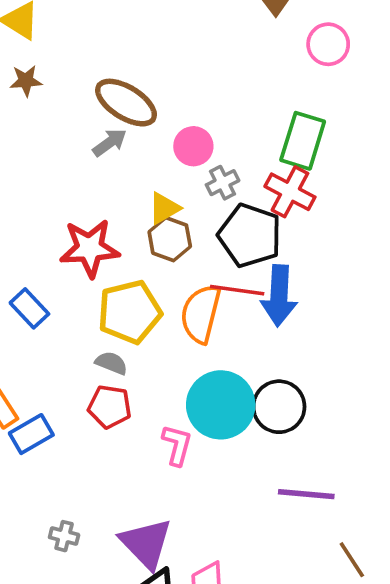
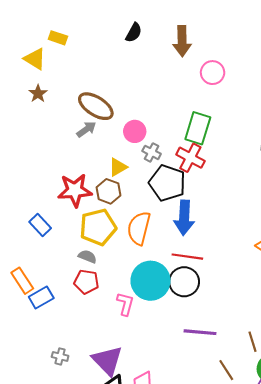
brown star: (26, 81) -> (38, 94), turned -30
gray cross: (223, 183) -> (152, 152), turned -36
brown hexagon: (170, 239) -> (108, 191), moved
red line: (237, 290) -> (187, 257), moved

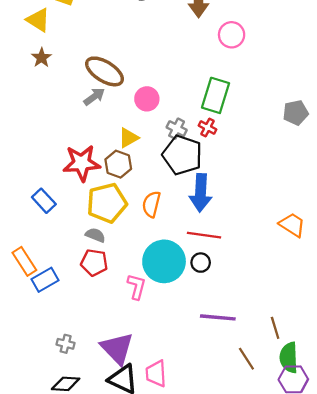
gray cross: (152, 152) -> (177, 129), moved
red cross: (190, 158) -> (208, 127), size x0.6
orange semicircle: (139, 228) -> (151, 204), size x0.7
black circle: (184, 282) -> (201, 263), size x0.6

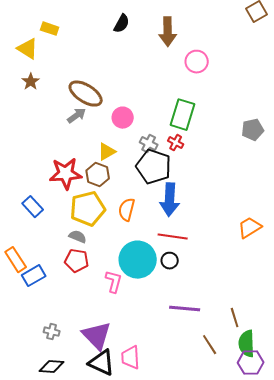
orange trapezoid: (292, 225) -> (250, 228), turned -65

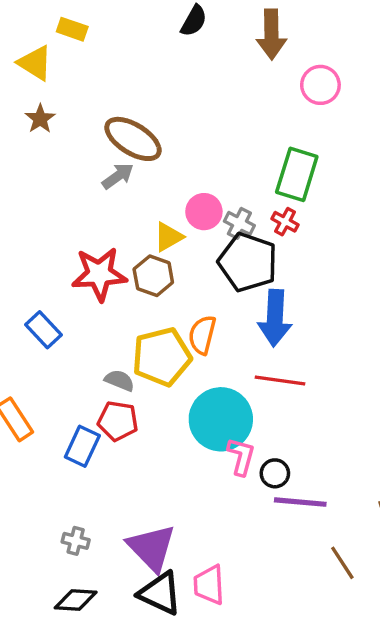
pink circle: (123, 118) -> (204, 212), moved
yellow pentagon: (88, 209) -> (162, 357), moved
black circle: (170, 261) -> (275, 473), moved
blue rectangle: (34, 276) -> (82, 446), moved, turned -35
pink L-shape: (114, 282) -> (241, 456), moved

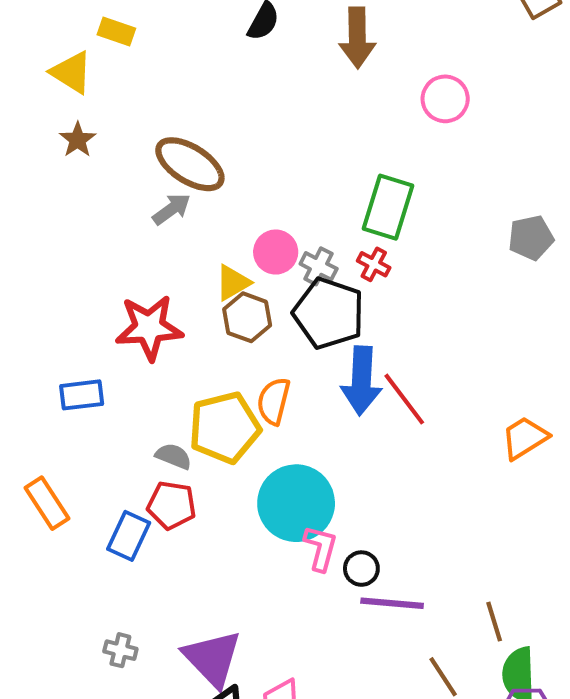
pink circle: (320, 85) -> (445, 99), moved
brown hexagon: (153, 276) -> (247, 317), moved
blue rectangle: (44, 330) -> (82, 395), turned -54
red line: (280, 380) -> (404, 399), moved, turned 45

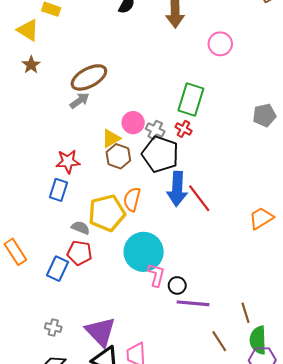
brown ellipse: (190, 164) -> (89, 77), turned -60
red star: (149, 328) -> (68, 161), size x0.7
blue rectangle: (82, 395) -> (58, 190), moved, turned -65

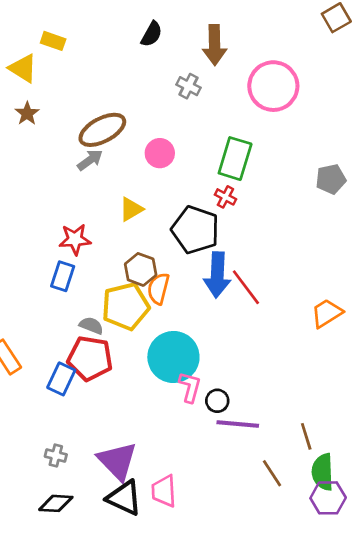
pink circle: (220, 44) -> (273, 86), size x1.6
pink circle: (133, 123) -> (160, 153), moved
gray cross: (155, 130) -> (189, 86), moved
brown hexagon: (118, 156) -> (141, 269), moved
red pentagon: (79, 253) -> (90, 358), size x1.4

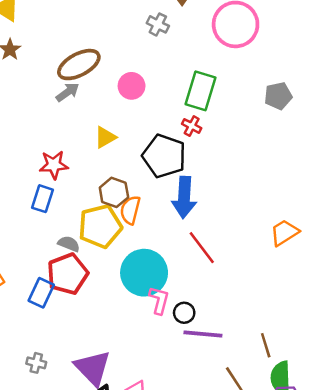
gray pentagon: (331, 179) -> (278, 96), moved
red line: (246, 287) -> (202, 248), moved
red pentagon: (90, 358) -> (68, 274), turned -30

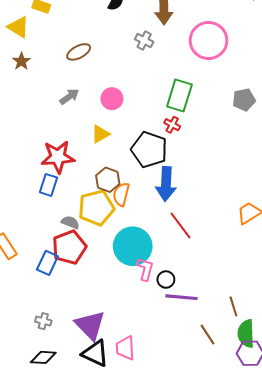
brown ellipse: (79, 65) -> (79, 52), moved, size x0.7
pink circle: (132, 86) -> (112, 99), moved
red star: (54, 165) -> (58, 157), size x1.4

